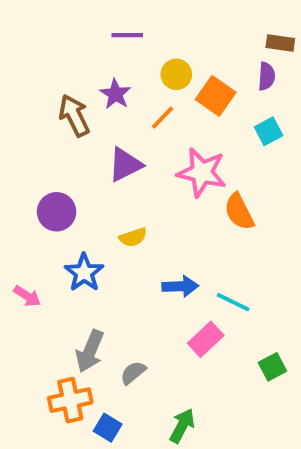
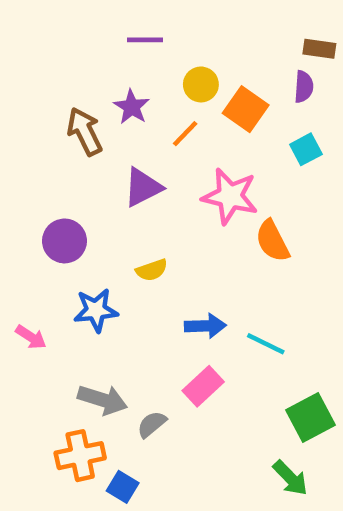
blue star: (84, 273) -> (96, 310), turned 30
pink rectangle: (206, 339) -> (203, 386), moved
gray arrow: (90, 351) -> (103, 400), turned -96
green square: (272, 367) -> (310, 418), size x1.5
green arrow: (182, 426) -> (290, 478), moved, turned 108

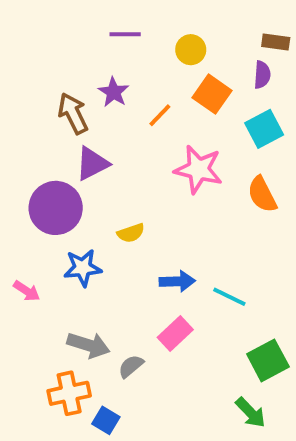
yellow circle: (201, 84) -> (191, 50), moved
cyan square: (306, 149) -> (264, 129), size x1.4
purple triangle: (143, 187) -> (92, 164), moved
purple circle: (65, 241) -> (56, 208), size x1.4
orange semicircle: (272, 241) -> (262, 194), moved

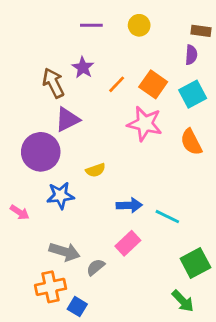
yellow circle: (191, 50) -> (139, 25), moved
orange square: (212, 94) -> (153, 84), moved

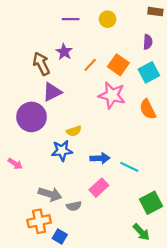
brown rectangle: (201, 31) -> (155, 12), moved
blue star: (60, 195) -> (62, 151), moved
gray semicircle: (96, 267) -> (74, 206), turned -152

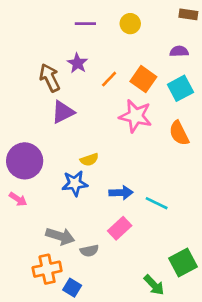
purple semicircle: (148, 42) -> (179, 51), turned -96
purple circle: (32, 117) -> (25, 161), moved
green square: (151, 203) -> (183, 263), moved
green arrow: (141, 232) -> (154, 285), moved

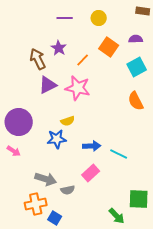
orange square: (143, 79) -> (109, 47), moved
pink star: (136, 116) -> (78, 88), moved
green square: (183, 263) -> (139, 199), turned 30

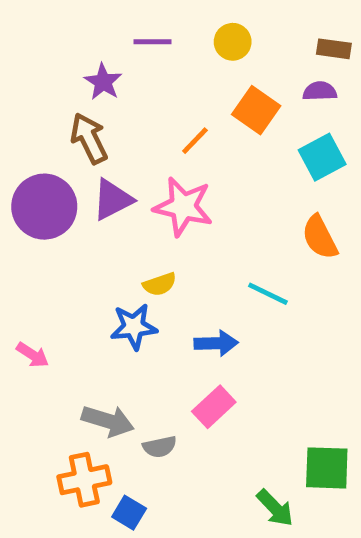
brown rectangle: (143, 11) -> (334, 49), moved
purple star: (59, 48) -> (103, 82), moved
purple circle: (19, 122) -> (44, 207), moved
cyan line: (119, 154) -> (268, 294), moved

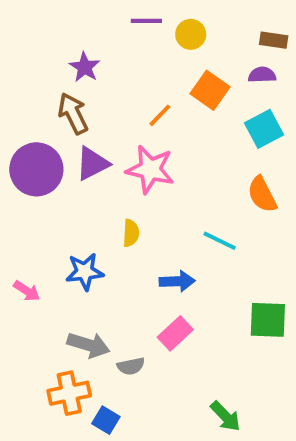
purple line: (153, 42) -> (146, 21), moved
yellow semicircle: (160, 284) -> (131, 233), turned -68
blue star: (134, 327) -> (85, 272), moved
green square: (327, 468) -> (268, 320), moved

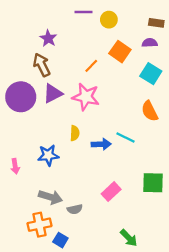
cyan square: (264, 129) -> (151, 74), turned -30
blue arrow: (177, 281) -> (101, 144), moved
pink arrow: (27, 291) -> (15, 166), turned 48
pink rectangle: (175, 333) -> (111, 192), moved

